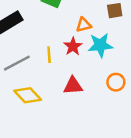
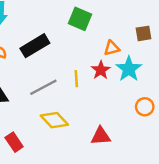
cyan star: (100, 45) -> (129, 69), turned -30
red triangle: (73, 86) -> (101, 136), moved

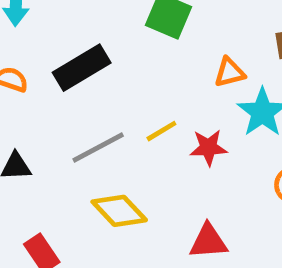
red star: (101, 70) -> (208, 147), moved, turned 30
yellow line: (76, 79) -> (161, 131), turned 63

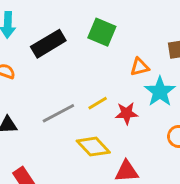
black rectangle: (82, 68) -> (48, 44), moved
yellow diamond: (119, 211) -> (93, 147), moved

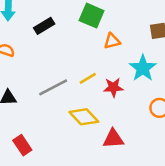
black rectangle: (48, 44) -> (44, 26), size x0.7
orange triangle: (140, 67) -> (112, 41), moved

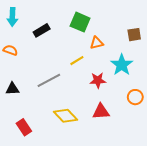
yellow line: (88, 78) -> (77, 61), moved
yellow diamond: (84, 117) -> (66, 116), moved
red triangle: (113, 139) -> (101, 112), moved

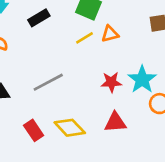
yellow line: (77, 61) -> (84, 38), moved
cyan star: (122, 65) -> (142, 79), moved
red rectangle: (24, 127) -> (34, 130), moved

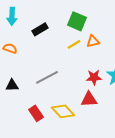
red triangle: (115, 122) -> (89, 99), moved

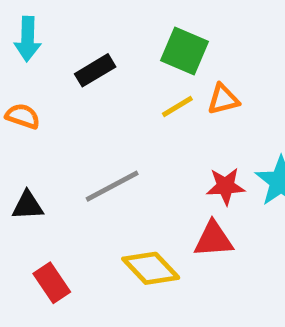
red rectangle: (36, 113) -> (52, 283), moved

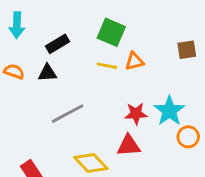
yellow line: (177, 107) -> (107, 66), turned 42
black triangle: (28, 206) -> (47, 73), moved

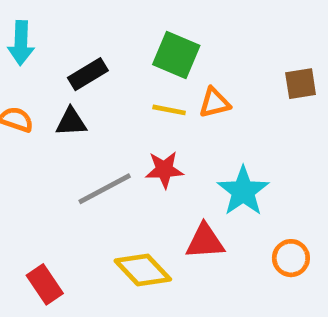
cyan star: (169, 111) -> (243, 191), moved
red star: (136, 114) -> (164, 170), moved
orange circle: (188, 137) -> (291, 258), moved

